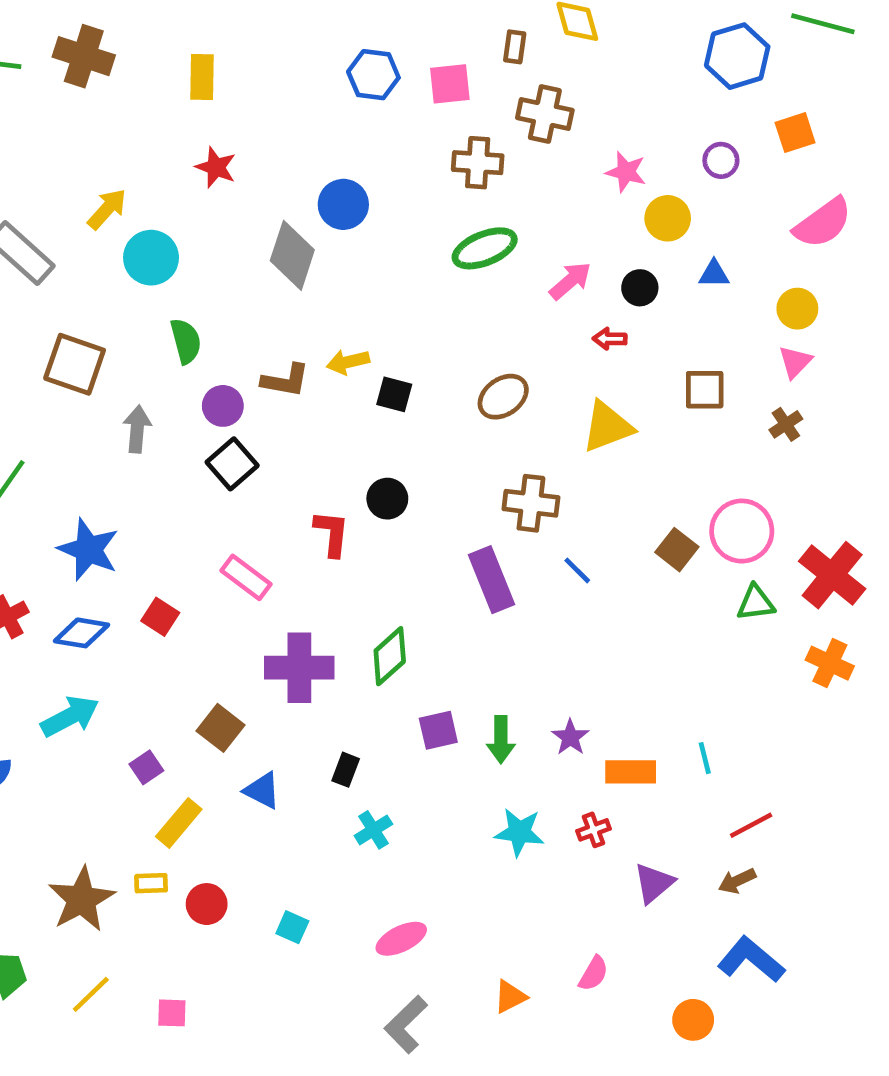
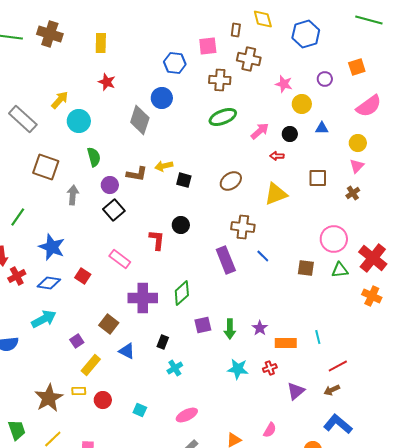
blue hexagon: (737, 56) -> (306, 34), moved
blue hexagon: (373, 75) -> (175, 63), moved
brown square: (677, 550) -> (306, 268), moved, turned -30

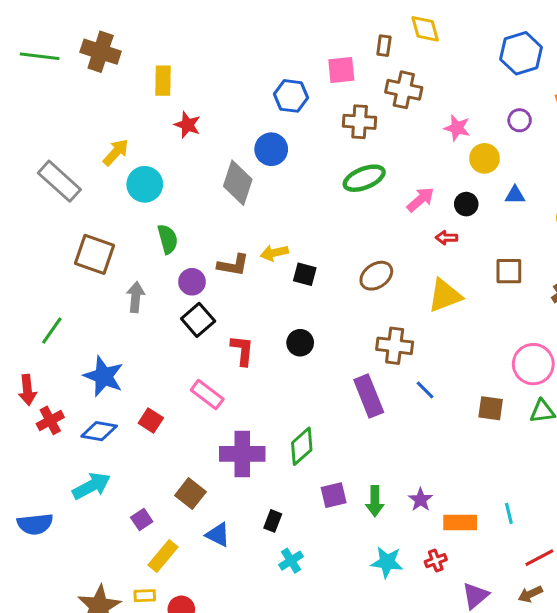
blue hexagon: (306, 34) -> (521, 53), moved
yellow rectangle: (101, 43) -> (163, 81), moved
red L-shape: (157, 240) -> (242, 350), moved

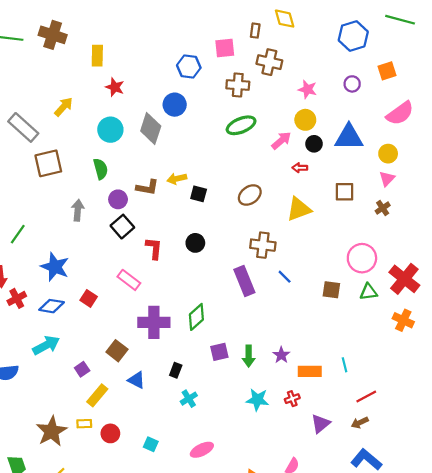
yellow circle: (485, 158) -> (305, 120), moved
cyan circle: (145, 184) -> (110, 130), moved
blue triangle: (515, 195) -> (349, 137), size x2.0
brown square: (94, 254) -> (48, 163), moved, turned -32

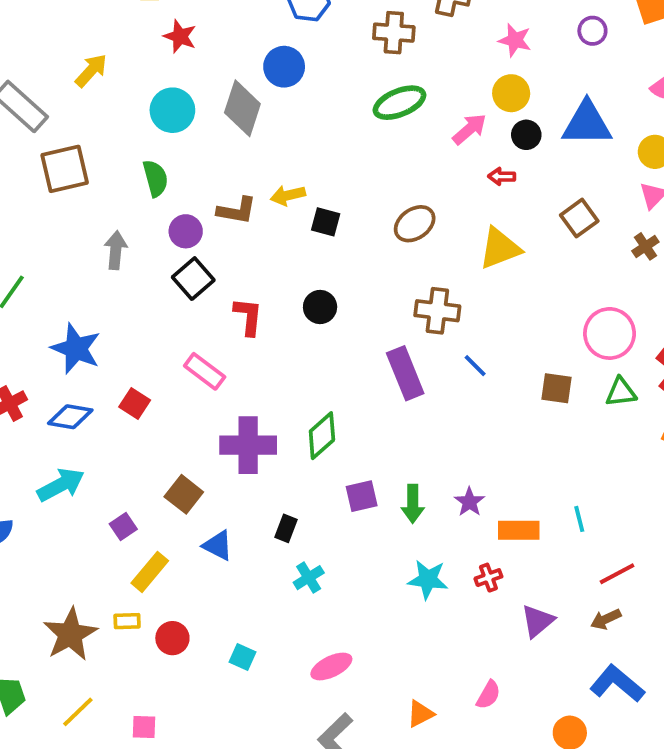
brown square: (345, 192) -> (579, 218), turned -36

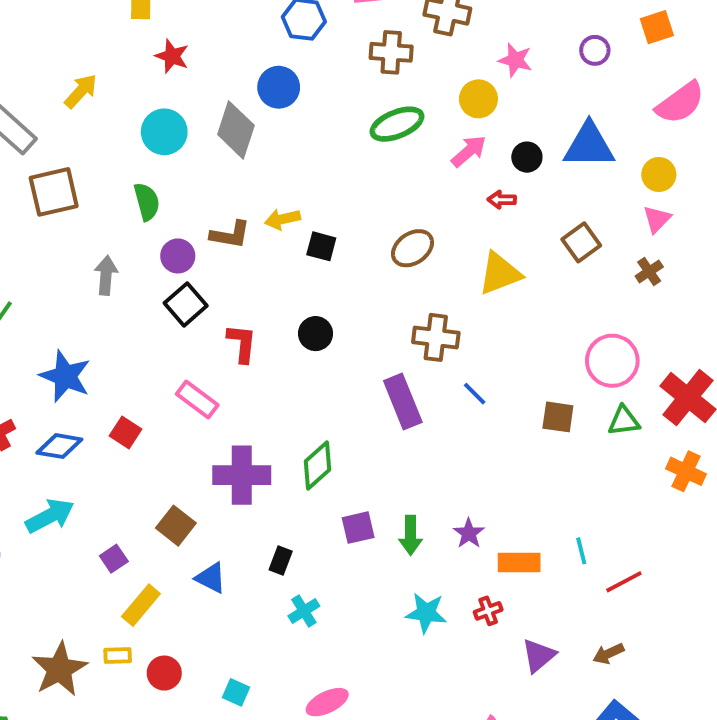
yellow circle: (511, 93) -> (478, 99), moved
red line: (617, 574) -> (624, 582), moved

